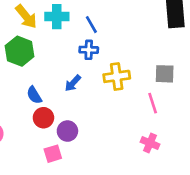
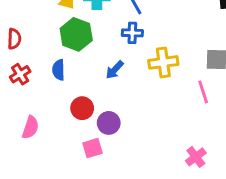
green hexagon: (20, 51) -> (76, 34), moved
blue semicircle: (34, 95) -> (59, 70), moved, turned 30
pink cross: (150, 143) -> (196, 157), moved, turned 30

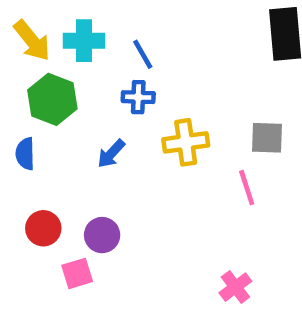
red circle: (82, 108) -> (43, 228), moved

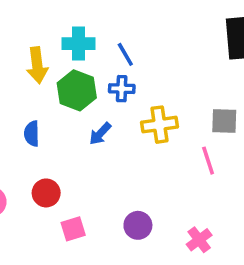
yellow arrow: (32, 41) -> (37, 65), moved, turned 32
green hexagon: (52, 99) -> (77, 90), moved
purple circle: (102, 235) -> (138, 225), moved

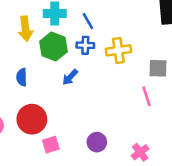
yellow cross: (160, 125) -> (118, 50), moved
red circle: (46, 193) -> (32, 119), size x1.5

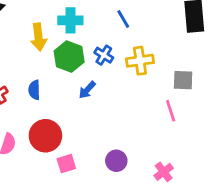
blue line: (88, 21) -> (123, 19), moved
blue cross: (85, 45) -> (104, 55), turned 30

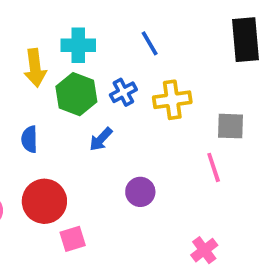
blue cross: (104, 55) -> (123, 92), turned 30
purple circle: (116, 161) -> (140, 192), moved

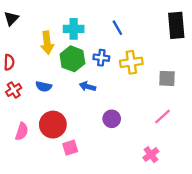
blue cross: (123, 92) -> (101, 58), turned 35
blue semicircle: (29, 139) -> (44, 86), turned -77
blue arrow: (101, 139) -> (87, 86), turned 63
pink line: (214, 167) -> (162, 116), moved, turned 66

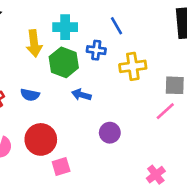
blue cross: (101, 58) -> (96, 50), moved
pink line: (162, 116) -> (165, 111), moved

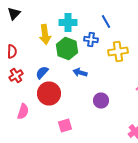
blue semicircle: (30, 95) -> (42, 72), turned 120
red circle: (41, 139) -> (49, 94), moved

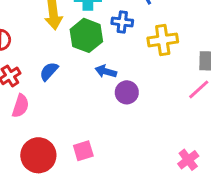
red circle: (49, 94) -> (38, 155), moved
purple circle: (101, 100) -> (127, 92), moved
pink semicircle: (23, 112) -> (20, 106), moved

